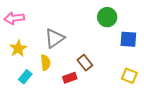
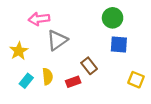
pink arrow: (14, 18) -> (39, 19), moved
blue square: (128, 39) -> (119, 44), moved
yellow semicircle: (45, 63) -> (48, 76), moved

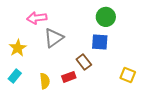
blue square: (119, 44) -> (100, 42), moved
yellow semicircle: (48, 76) -> (45, 81), moved
cyan rectangle: (26, 81) -> (15, 76), moved

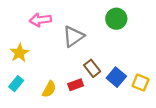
gray triangle: (54, 38) -> (73, 36), moved
blue square: (100, 42) -> (116, 77), moved, turned 36
yellow semicircle: (45, 81) -> (49, 89), turned 35

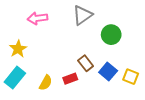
green circle: (116, 19) -> (111, 35), moved
gray triangle: (73, 36) -> (83, 15), moved
cyan rectangle: (16, 84) -> (15, 78), size x1.5

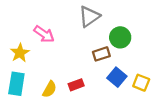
pink arrow: (37, 18) -> (44, 34), moved, turned -138
brown rectangle: (86, 63) -> (101, 54), moved, turned -70
cyan rectangle: (15, 78) -> (16, 84), turned -30

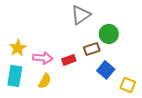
pink arrow: (44, 34) -> (43, 58), moved, turned -30
yellow square: (141, 83) -> (128, 85), moved
red rectangle: (76, 85) -> (69, 60), moved

